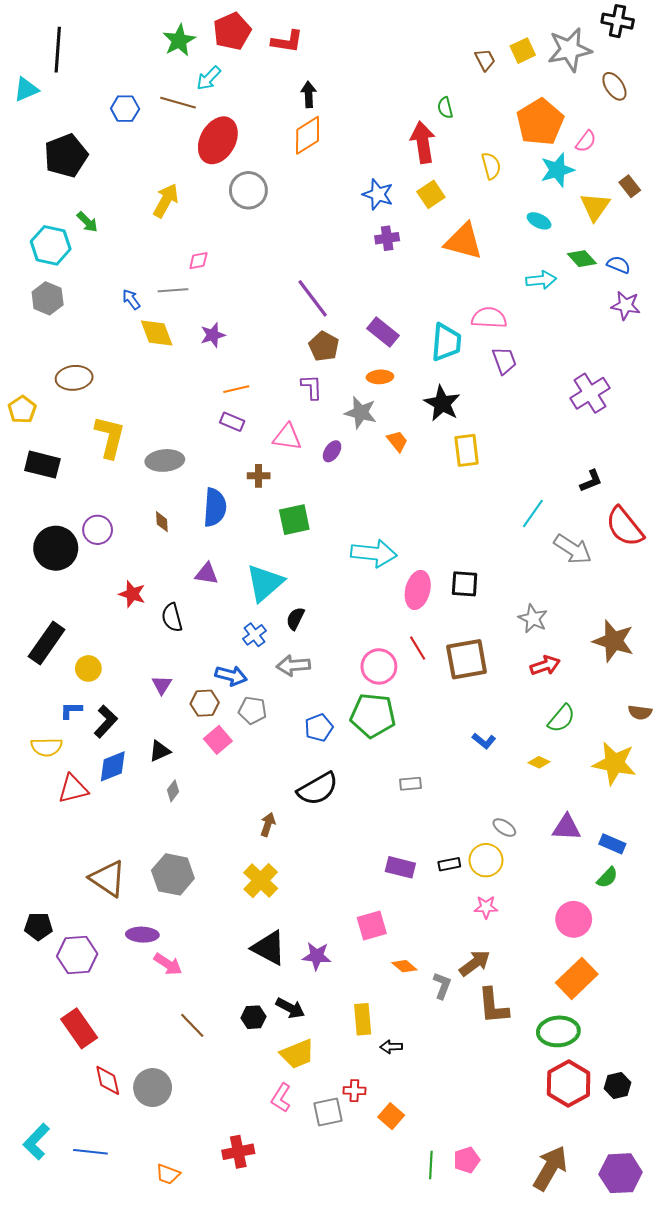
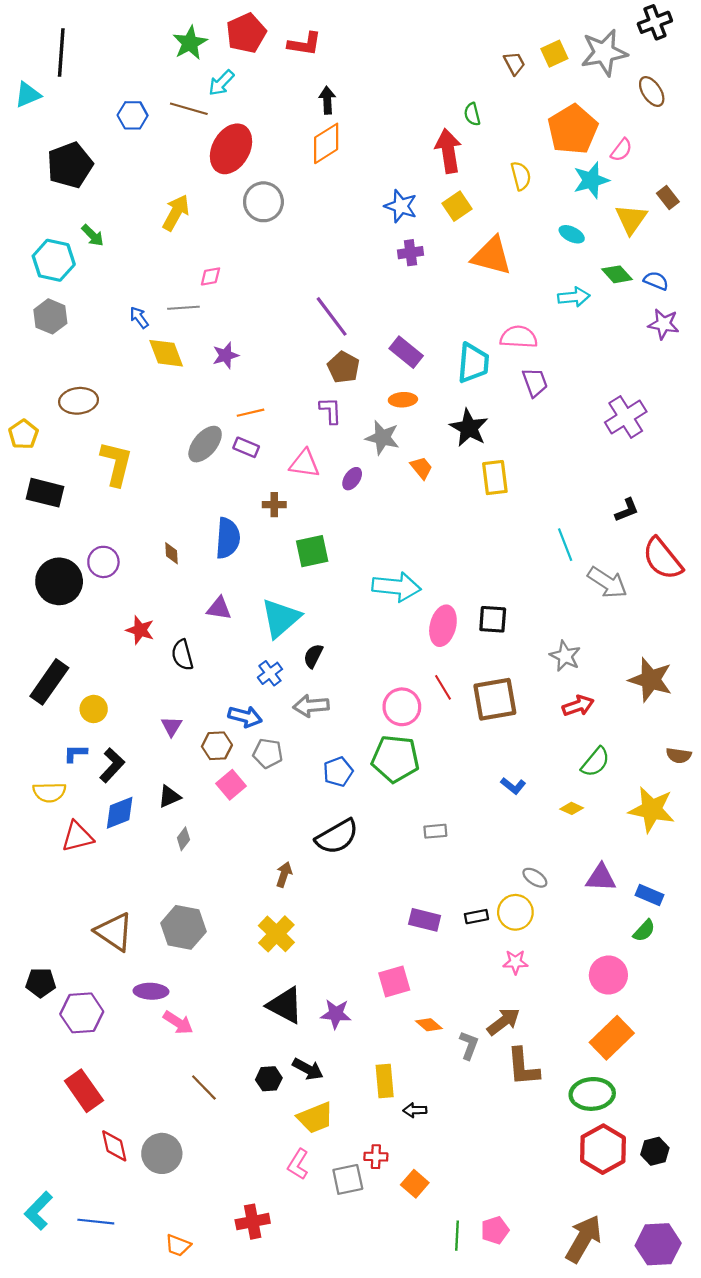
black cross: (618, 21) -> (655, 22), turned -32
gray ellipse: (165, 460) -> (205, 444), moved, turned -45
cyan line: (533, 514) -> (565, 545), turned -56

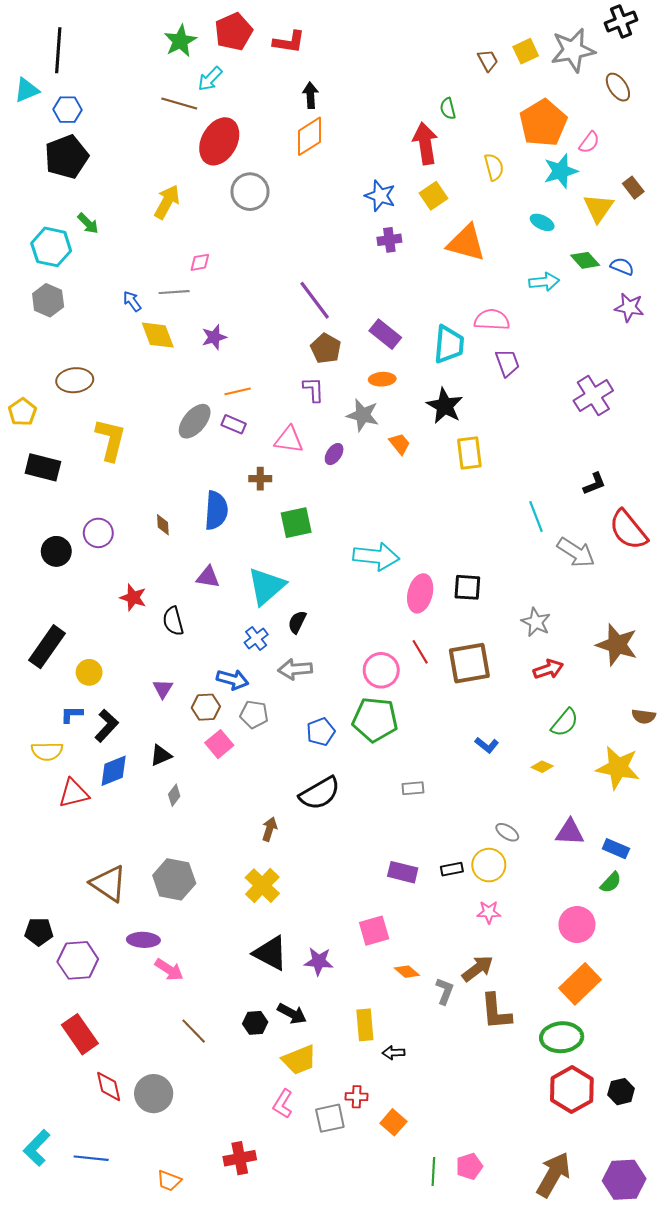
blue hexagon: (133, 115) -> (68, 110), moved
black circle: (59, 581) -> (56, 551), size x0.7

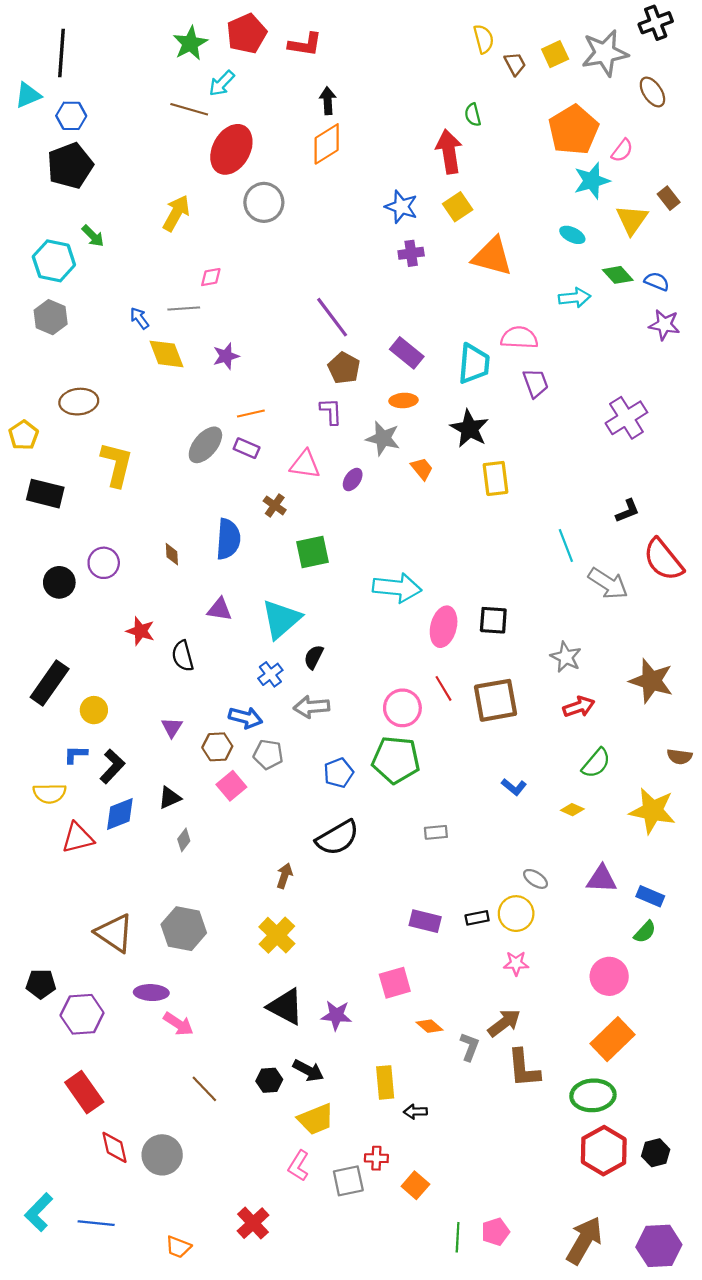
yellow semicircle: (494, 167) -> (484, 39), moved
brown cross: (260, 479) -> (275, 505), turned 35
red cross: (240, 1158) -> (253, 1223), turned -32

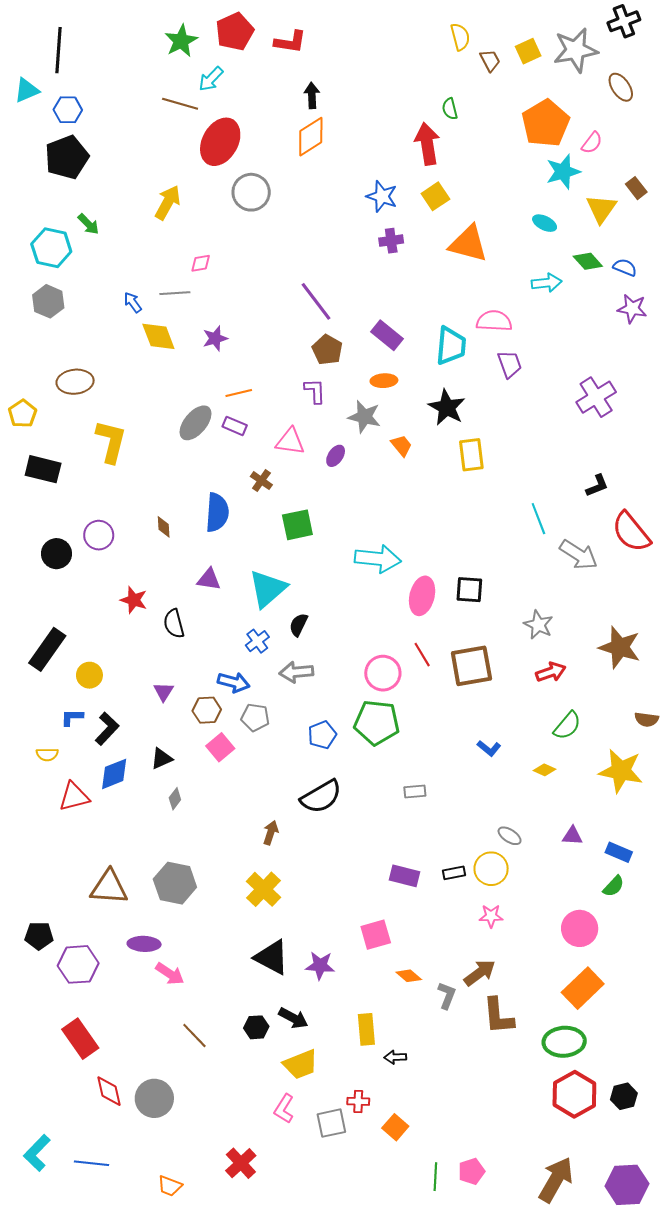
yellow semicircle: (50, 793) -> (47, 754), size x0.7
purple triangle: (602, 879) -> (572, 836), size x0.7
brown triangle: (114, 933) -> (109, 887), turned -30

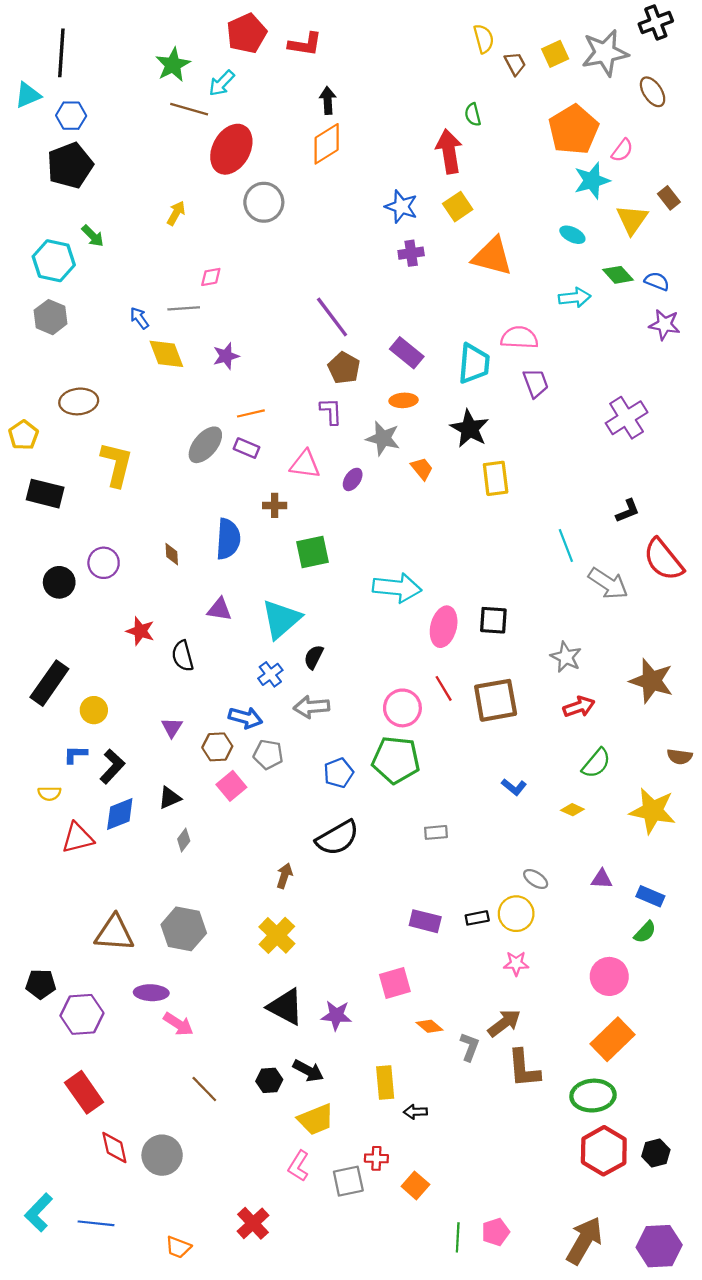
green star: (181, 41) -> (173, 65), moved
yellow arrow: (168, 203) -> (176, 213), size x0.7
brown cross: (261, 481) -> (275, 505), turned -35

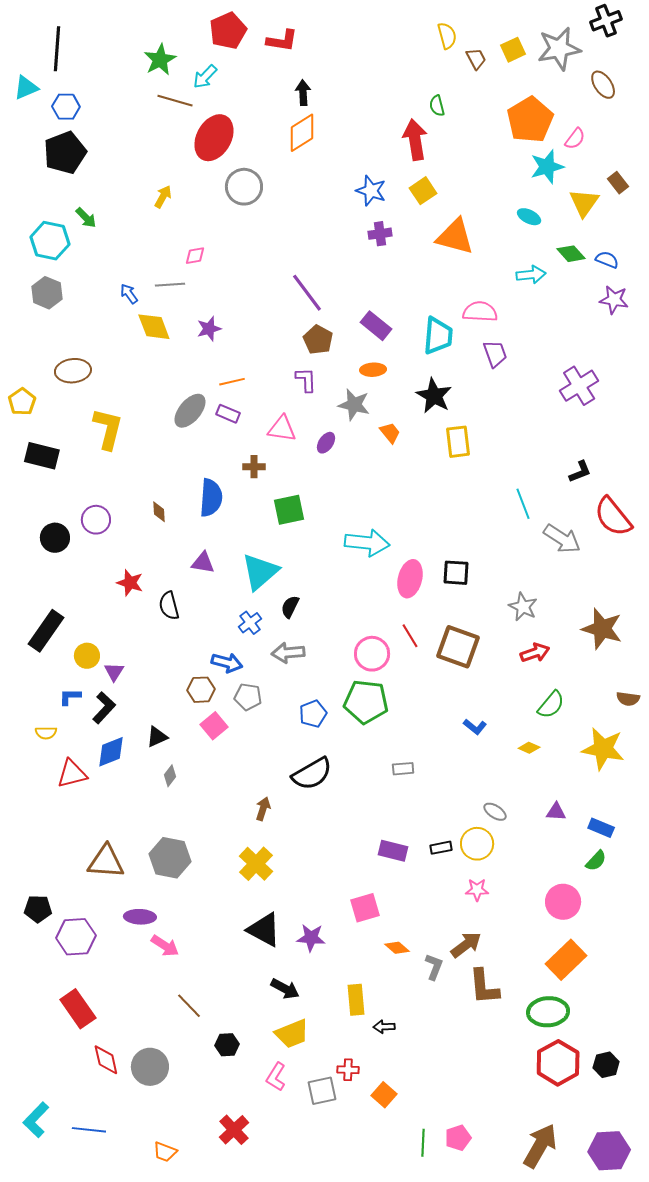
brown square: (496, 700) -> (458, 647), turned 30
purple triangle: (172, 727) -> (114, 672), moved
black hexagon: (269, 1080) -> (227, 1045), moved

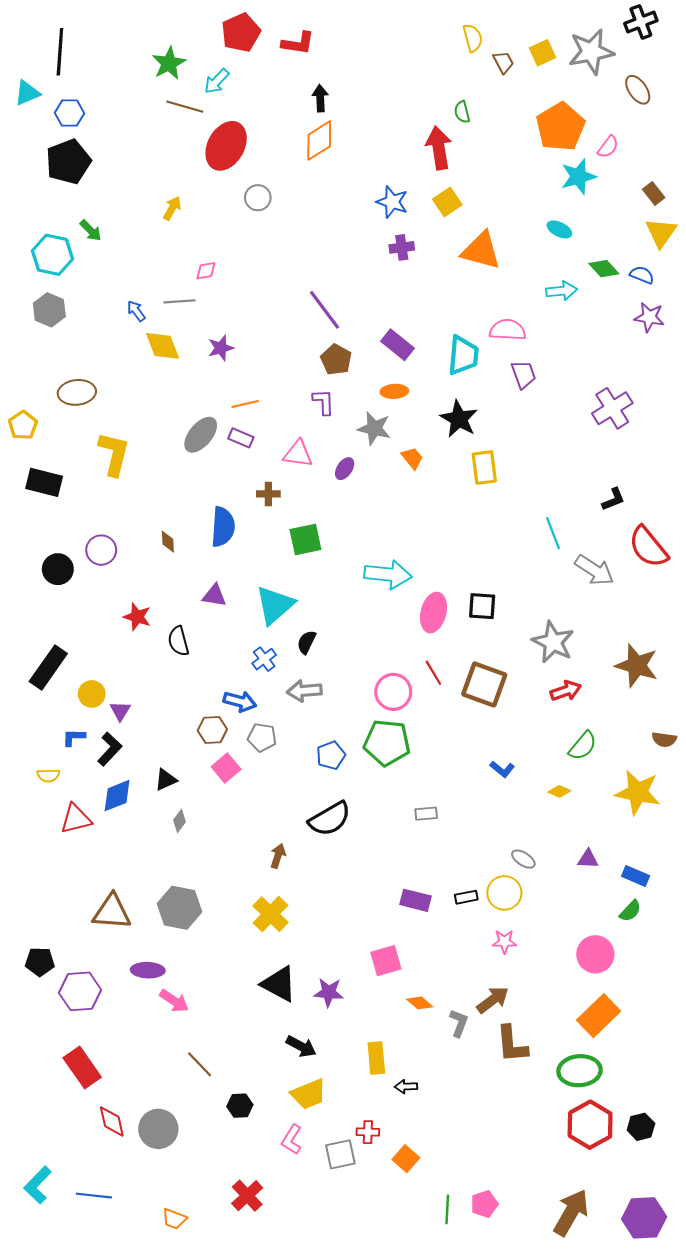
gray circle: (244, 187) -> (258, 198), size x0.7
yellow triangle: (584, 203) -> (661, 233), moved
gray star: (523, 607) -> (553, 642), size x1.4

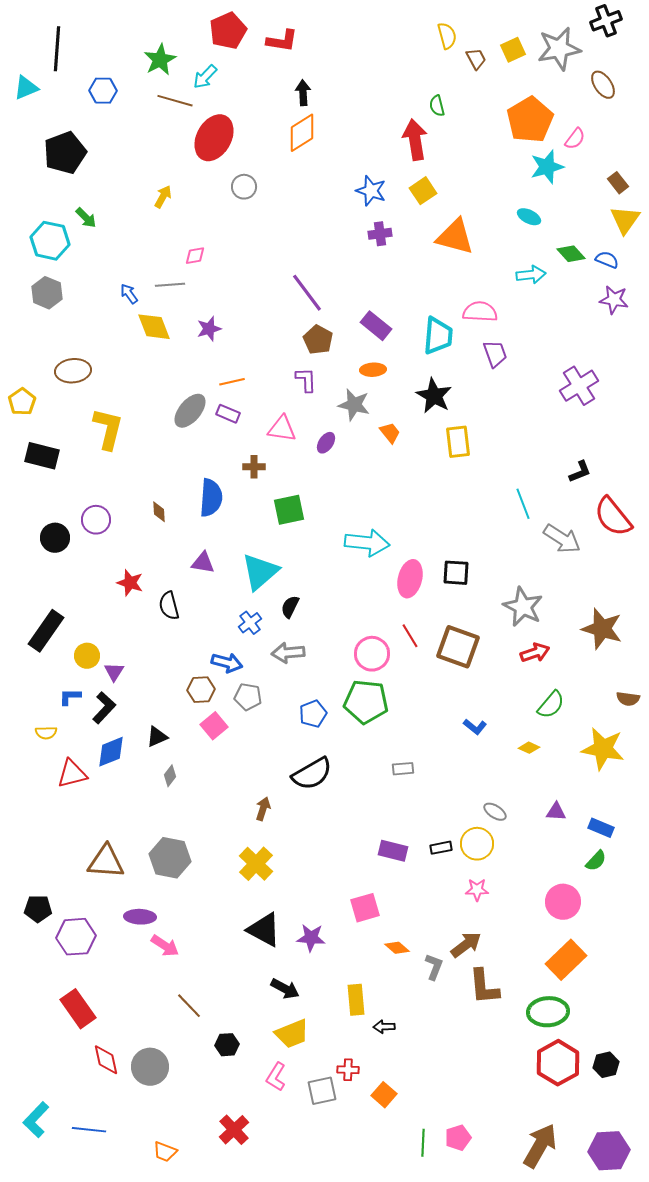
blue hexagon: (69, 113) -> (103, 91), moved

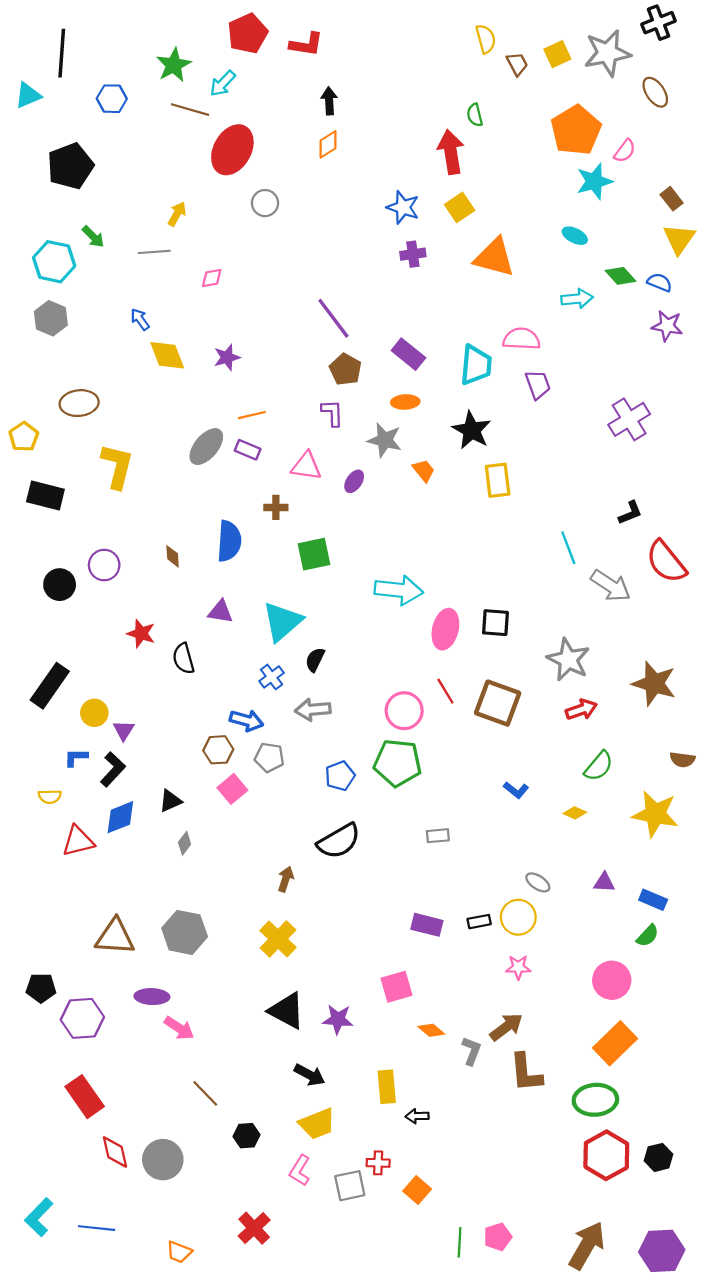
orange diamond: (302, 133) -> (328, 144), size x0.7
gray line: (170, 285) -> (154, 252), moved

